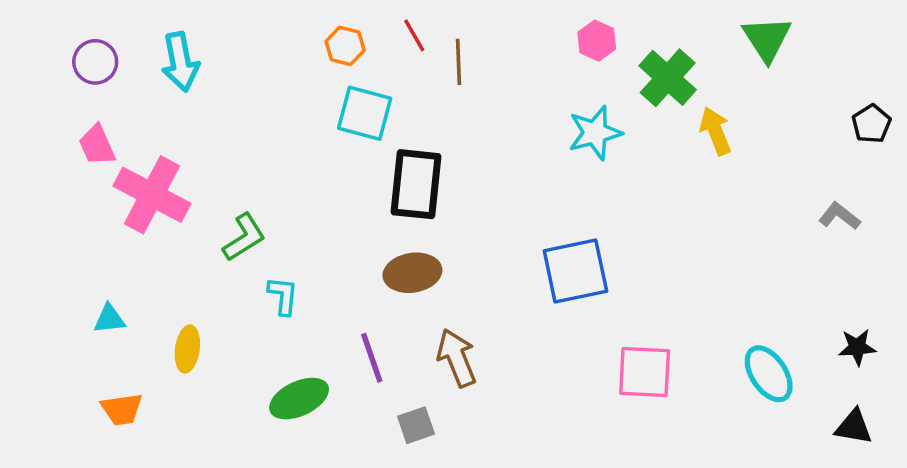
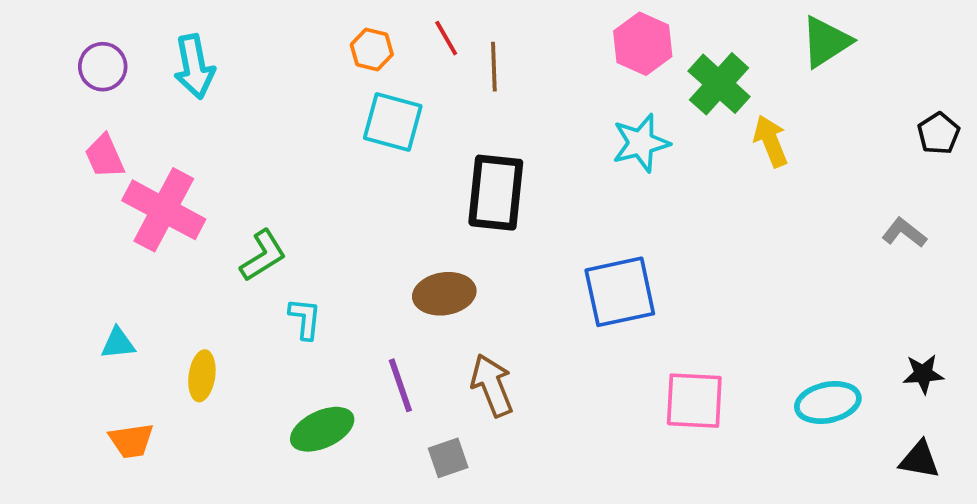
green triangle: (767, 39) -> (826, 42), turned 30
pink hexagon: (597, 41) -> (643, 44), size x1.4
black rectangle: (416, 184) -> (496, 193), moved
cyan ellipse: (769, 374) -> (828, 403), turned -68

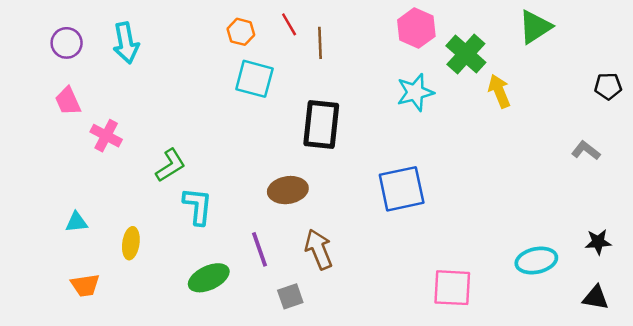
black pentagon: (939, 133) -> (608, 86), turned 30
pink cross: (164, 210) -> (106, 136), size x0.6
cyan L-shape: (305, 319) -> (198, 206), size x1.4
pink square: (694, 401) -> (452, 288), moved

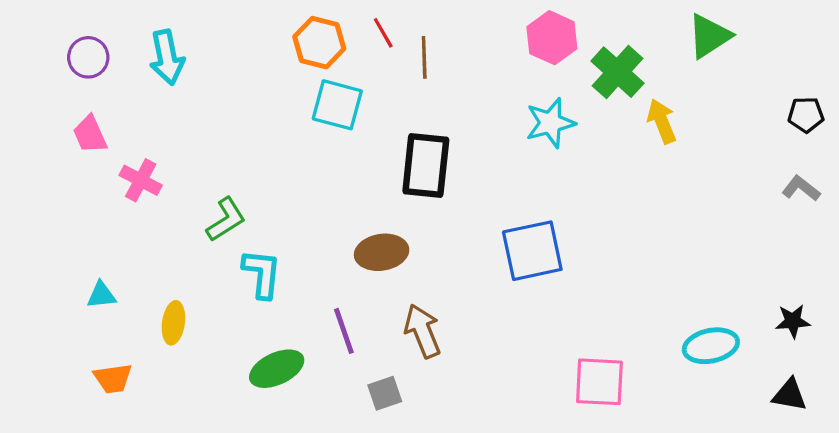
orange hexagon: (241, 32) -> (319, 43), size x1.4
gray L-shape: (586, 150) -> (801, 188), moved

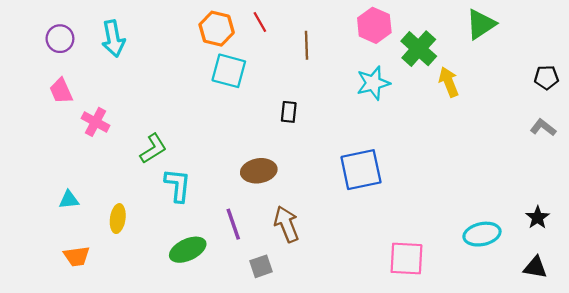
brown line: (424, 57) -> (307, 45), moved
black rectangle: (426, 165) -> (289, 112), size x0.5
black star: (793, 321) -> (538, 217), turned -30

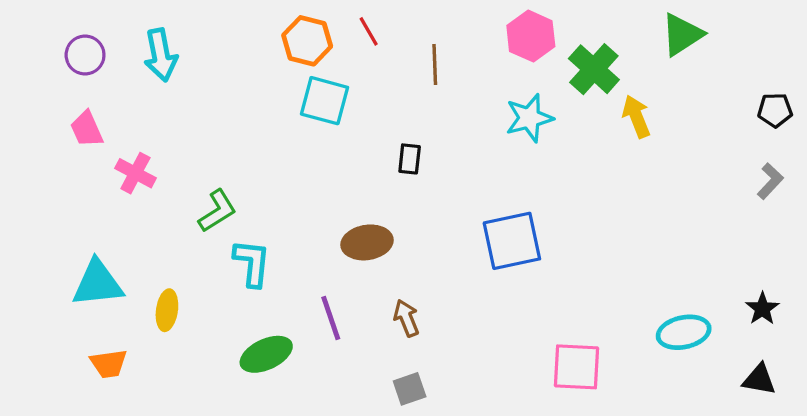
gray L-shape: (543, 127) -> (770, 181), turned 95
cyan triangle: (69, 200) -> (98, 283), size x1.8
brown arrow: (287, 224) -> (406, 318), size x0.7
gray square: (261, 266) -> (410, 389), moved

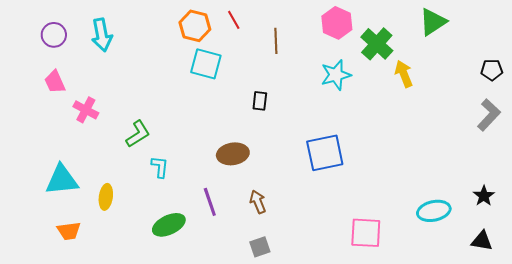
gray L-shape: (770, 181) -> (489, 115), size x1.4
cyan L-shape: (252, 263) -> (160, 167), size x0.7

